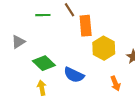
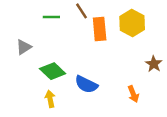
yellow hexagon: (104, 48) -> (132, 23), moved

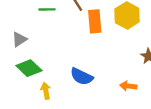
green diamond: (53, 71) -> (29, 68), moved
orange arrow: (133, 94) -> (128, 86), turned 119

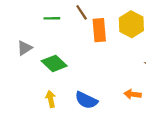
green diamond: (29, 68) -> (54, 63), moved
blue semicircle: (82, 76) -> (86, 100), moved

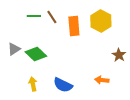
brown line: (82, 12) -> (52, 17), moved
gray triangle: (25, 48) -> (14, 49), moved

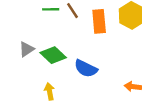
blue semicircle: (63, 85) -> (86, 69), moved

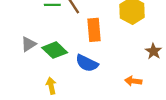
orange rectangle: (99, 21) -> (94, 30), moved

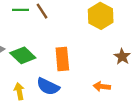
orange rectangle: (94, 30) -> (62, 59), moved
blue semicircle: (87, 63) -> (48, 86), moved

